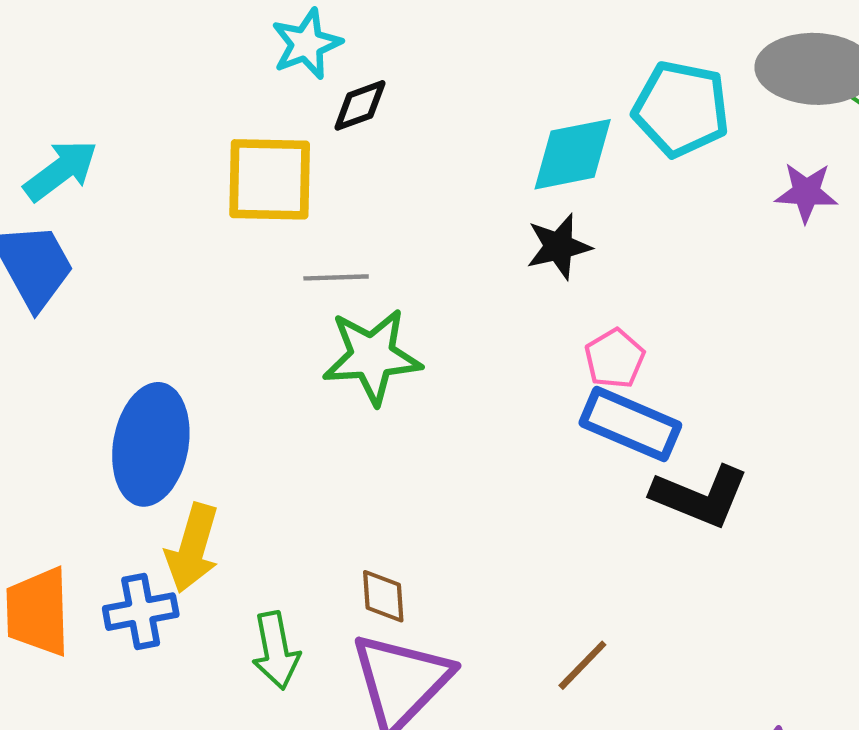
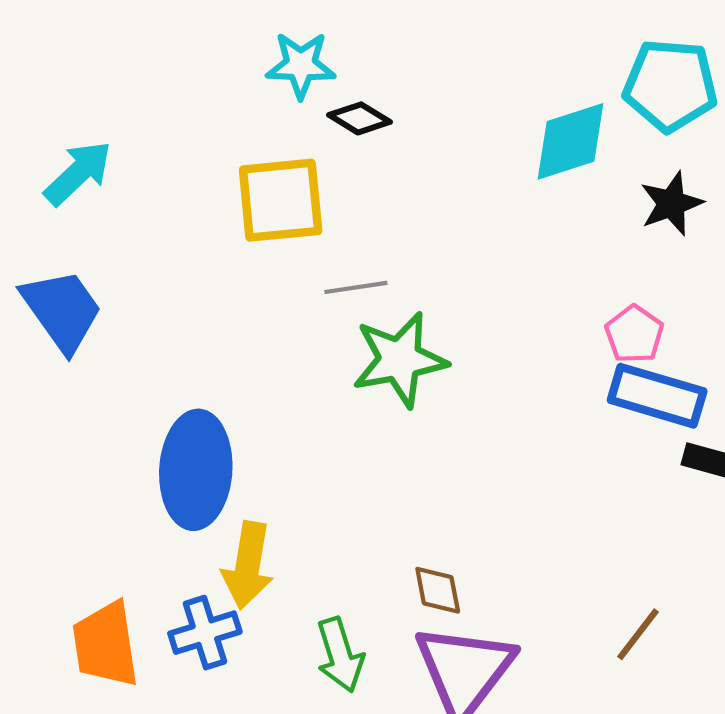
cyan star: (306, 44) -> (301, 65), turned 30
black diamond: (360, 105) -> (359, 118), turned 58
cyan arrow: (61, 170) -> (78, 173), moved
black star: (559, 246) -> (671, 204), moved

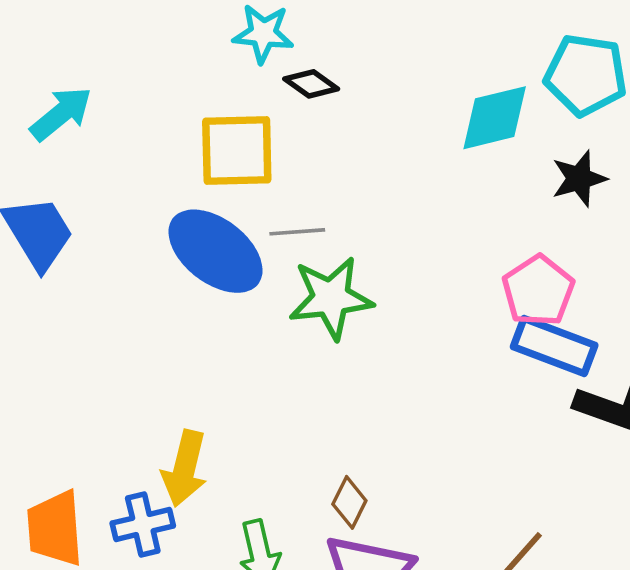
pink pentagon: (634, 334) -> (538, 291), size x1.4
blue ellipse: (196, 470) -> (216, 251), moved, turned -60
brown diamond: (438, 590) -> (349, 502), turned 33

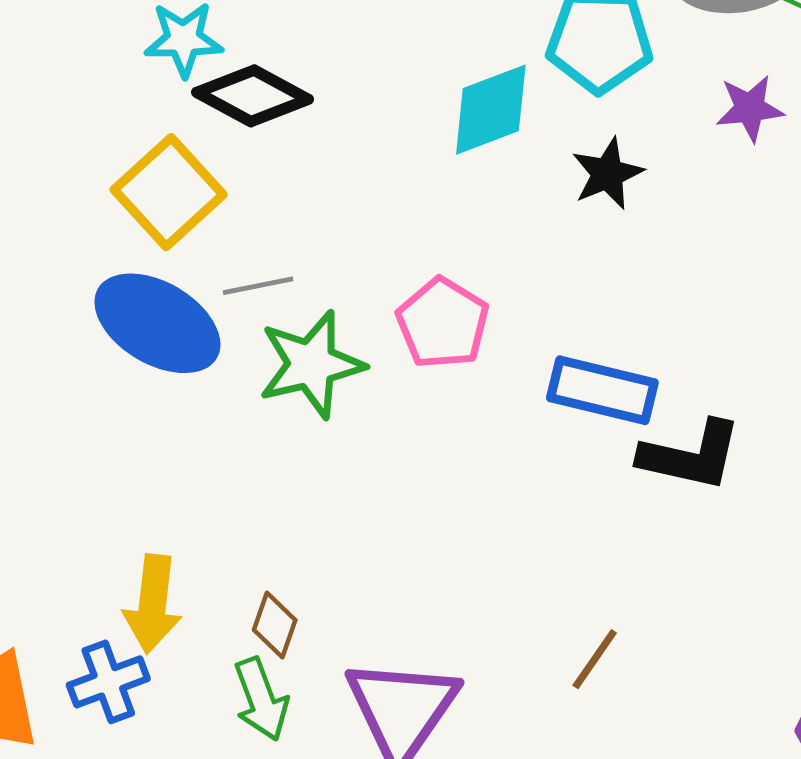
black diamond: (311, 84) -> (253, 96), size x1.6
yellow square: (237, 150) -> (169, 192), turned -34
pink pentagon: (538, 291) -> (443, 323), moved
brown diamond: (349, 502) -> (275, 625), moved

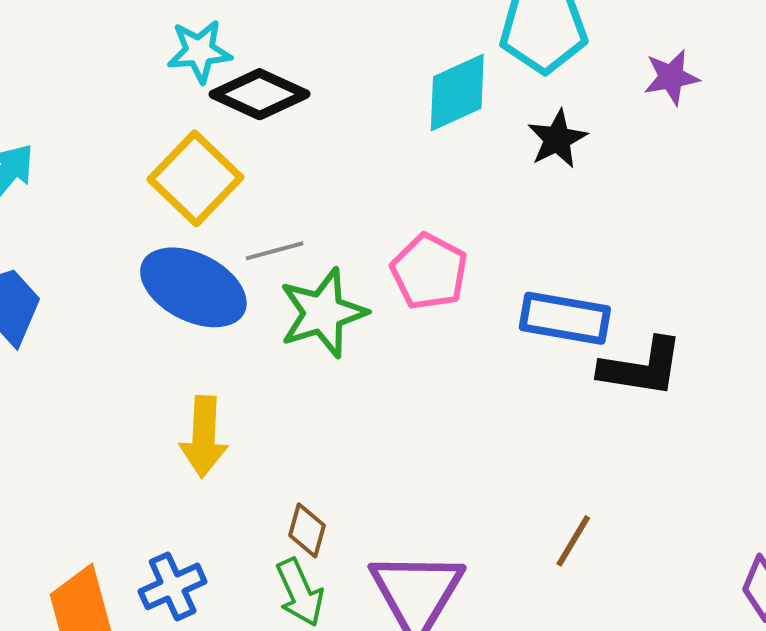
yellow arrow: (153, 604) -> (204, 437), moved

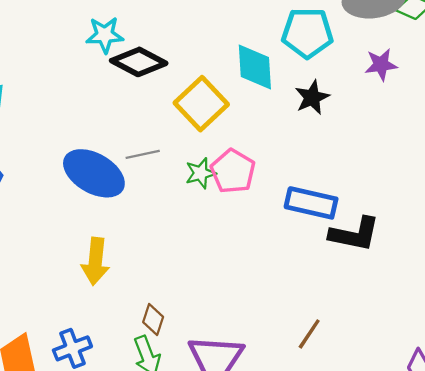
cyan diamond: (457, 92) -> (255, 67), turned -72
yellow square: (195, 178) -> (201, 104), moved
green star: (323, 313) -> (201, 173), moved, size x0.6

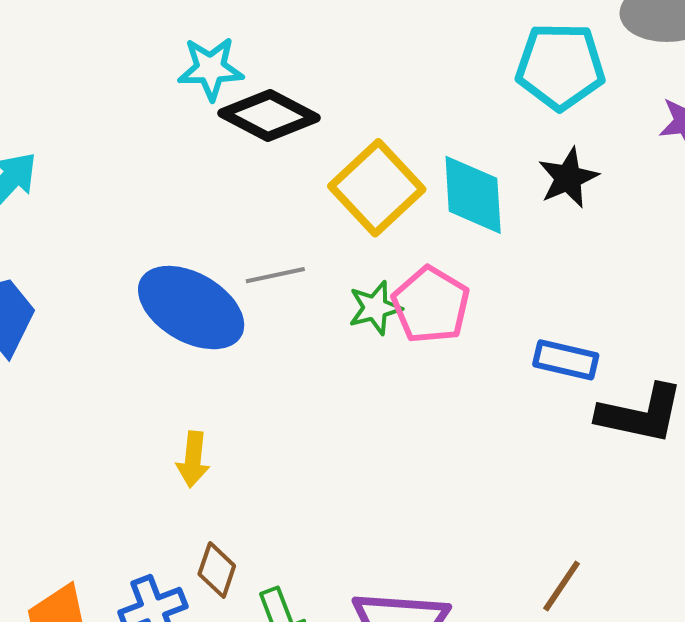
cyan diamond: (255, 67) -> (473, 195), moved
blue rectangle: (311, 203) -> (566, 360), size x0.7
yellow arrow: (95, 261) -> (193, 459), size x0.7
brown diamond: (153, 320) -> (217, 570), moved

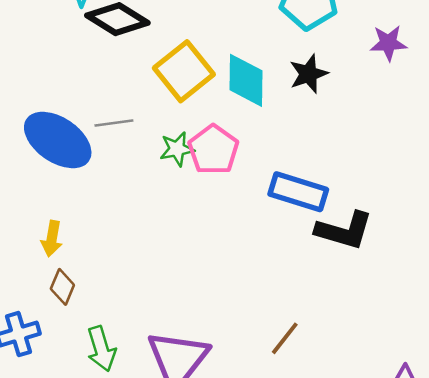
blue rectangle: (566, 360) -> (298, 192), size x1.4
brown diamond: (217, 570) -> (62, 287), moved

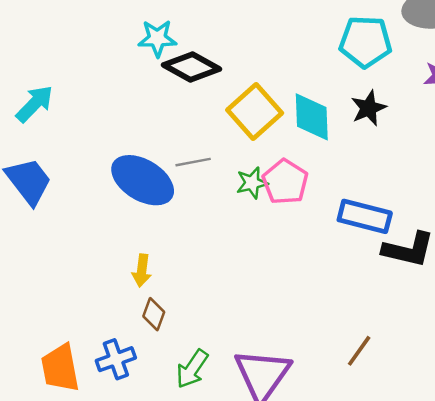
green arrow: (101, 349) -> (192, 369), turned 54

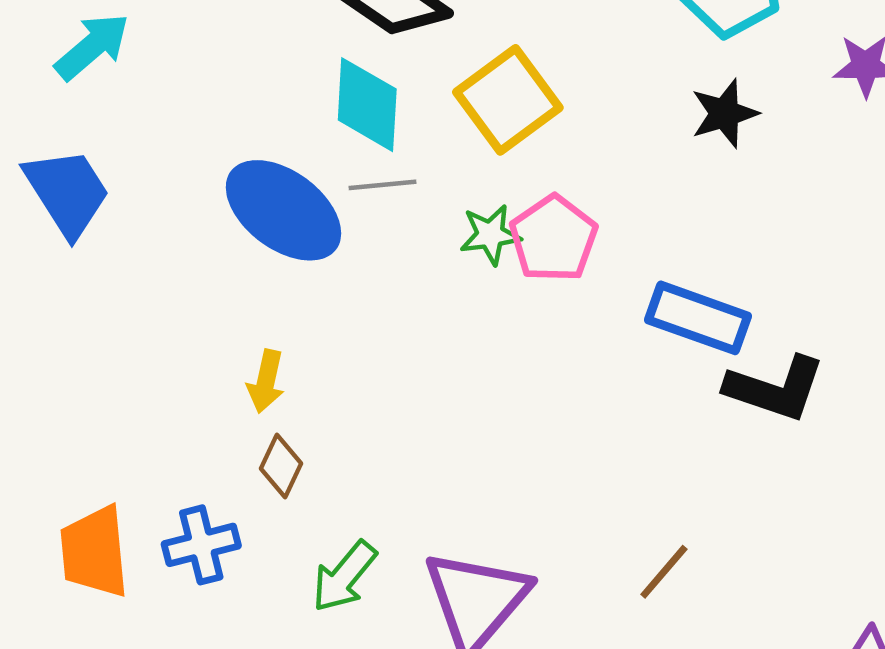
cyan diamond: (312, 117) -> (367, 105), moved

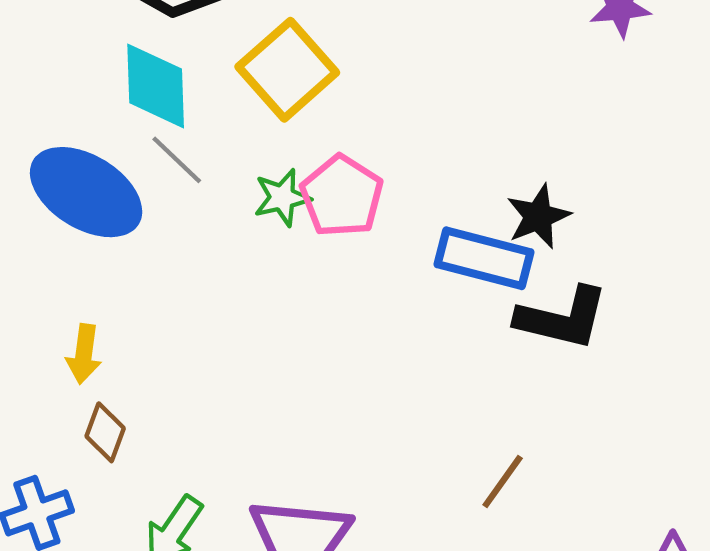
black star: (724, 113) -> (538, 216), moved
gray line: (382, 185) -> (177, 160), turned 54
brown line: (664, 572) -> (503, 482), moved

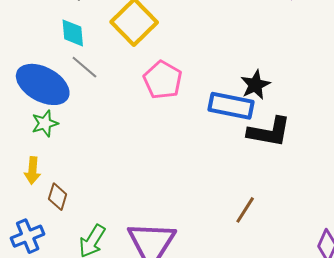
cyan diamond: (156, 86) -> (73, 33), size x0.7
green star: (282, 198) -> (45, 123), moved
yellow arrow: (84, 354) -> (32, 171), moved

